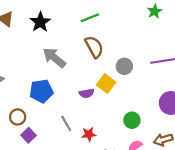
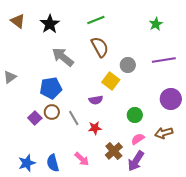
green star: (155, 11) -> (156, 24), moved
purple semicircle: (87, 93) -> (96, 100), moved
brown circle: (18, 117) -> (52, 112), moved
purple square: (28, 135) -> (35, 118), moved

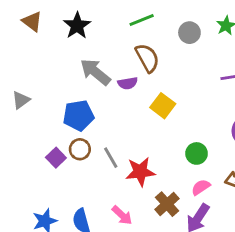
gray circle: (128, 65) -> (189, 33), moved
purple semicircle: (96, 100) -> (128, 83), moved
red star: (95, 128) -> (140, 172), size x1.5

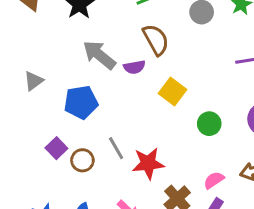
gray triangle: (21, 100) -> (34, 81), moved
brown circle: (80, 149) -> (82, 160), moved
green circle: (197, 153) -> (209, 124), moved

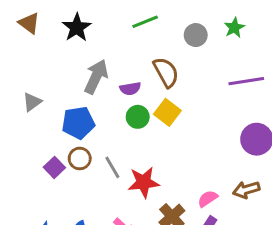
brown semicircle: (156, 40) -> (166, 72), moved
gray arrow: (99, 55) -> (96, 77), turned 76
green circle: (209, 124) -> (138, 117), moved
brown circle: (82, 160) -> (80, 158), moved

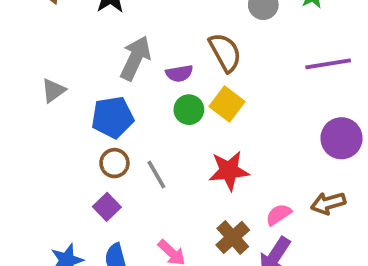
purple square: (54, 167) -> (107, 207), moved
red star: (144, 182) -> (229, 171), moved

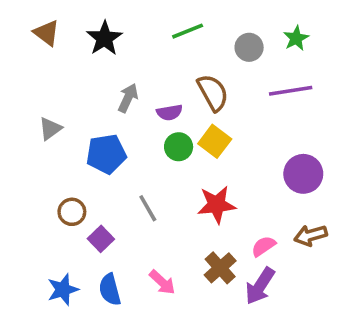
gray arrow: (135, 58) -> (128, 98), size x0.7
purple line: (328, 64) -> (291, 91), moved
purple circle: (341, 138) -> (303, 174), moved
brown circle: (114, 163) -> (72, 212), moved

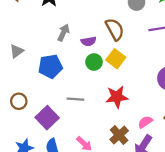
gray line: (148, 208) -> (75, 99), turned -56
brown circle: (72, 212) -> (19, 101), moved
purple square: (101, 239) -> (47, 118), size x1.5

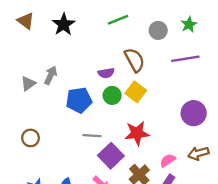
gray arrow: (63, 33) -> (51, 75), moved
blue pentagon: (50, 66) -> (79, 100), moved
purple square: (47, 118) -> (111, 156), moved

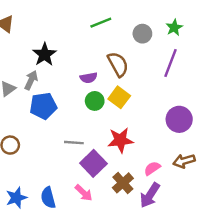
black star: (64, 24) -> (44, 54), moved
purple line: (185, 59) -> (171, 63), turned -60
blue pentagon: (79, 100) -> (43, 106), moved

